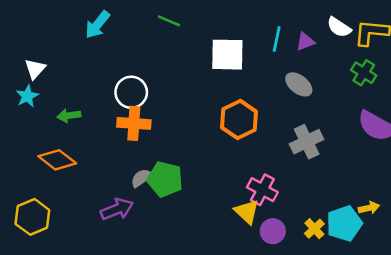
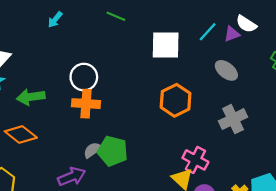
cyan arrow: (97, 25) -> (55, 20), size x0.7
white semicircle: (339, 27) -> (246, 24), moved
cyan line: (277, 39) -> (208, 32), turned 30
green arrow: (69, 116) -> (31, 97), size x1.4

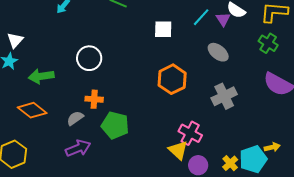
purple triangle: (232, 34) -> (223, 19), turned -42
white square: (166, 45) -> (163, 29), size x0.7
orange cross: (86, 104) -> (94, 99), moved, size x0.7
gray semicircle: (93, 150) -> (75, 118), moved

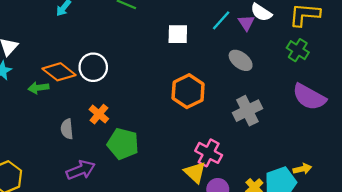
green arrow: (41, 76) -> (38, 88), size x0.7
orange cross: (94, 99) -> (99, 114), turned 36
orange diamond: (32, 110) -> (59, 72), moved
gray semicircle: (75, 118) -> (67, 129), moved, turned -60

